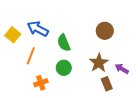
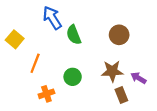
blue arrow: (38, 29) -> (52, 18), moved, turned 30
green semicircle: (64, 43) -> (74, 35), moved
brown star: (99, 63) -> (112, 71), turned 30

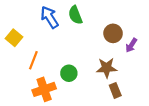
green semicircle: (74, 35) -> (75, 15), moved
purple arrow: (138, 78) -> (131, 45), moved, turned -88
orange cross: (46, 94) -> (44, 89), size x1.5

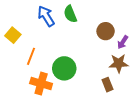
brown star: (107, 68) -> (119, 63), moved
green circle: (69, 73) -> (64, 68), size x1.5
orange cross: (44, 89) -> (41, 84), turned 35

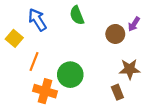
blue arrow: (46, 16) -> (37, 20), moved
purple arrow: (123, 42) -> (134, 24), moved

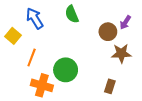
brown star: (130, 69) -> (121, 53), moved
brown rectangle: (117, 92) -> (110, 86), turned 40

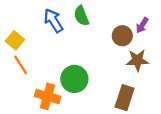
blue arrow: (35, 18) -> (53, 21), moved
orange line: (32, 57) -> (21, 65), moved, turned -54
brown rectangle: (110, 86) -> (125, 98), size x1.5

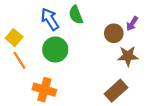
green circle: (74, 79) -> (55, 50), moved
brown rectangle: (125, 98) -> (116, 91), turned 30

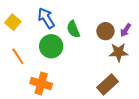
green semicircle: (76, 15) -> (73, 29), moved
purple arrow: (132, 24) -> (126, 30), moved
yellow square: (14, 38) -> (13, 22), moved

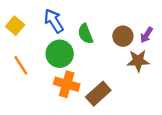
orange cross: (41, 83) -> (67, 84), moved
brown rectangle: (107, 84) -> (98, 94), moved

